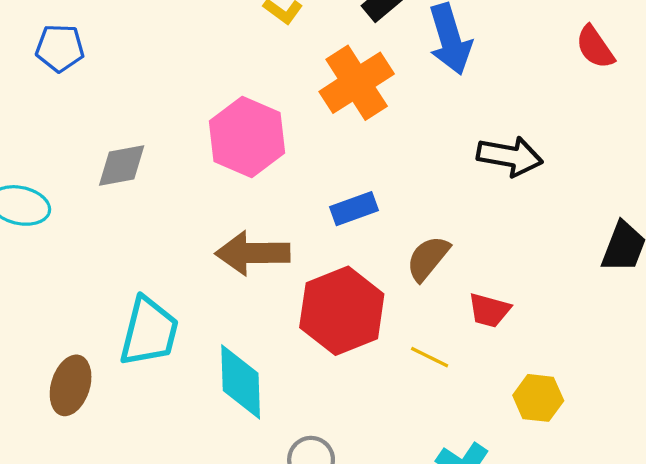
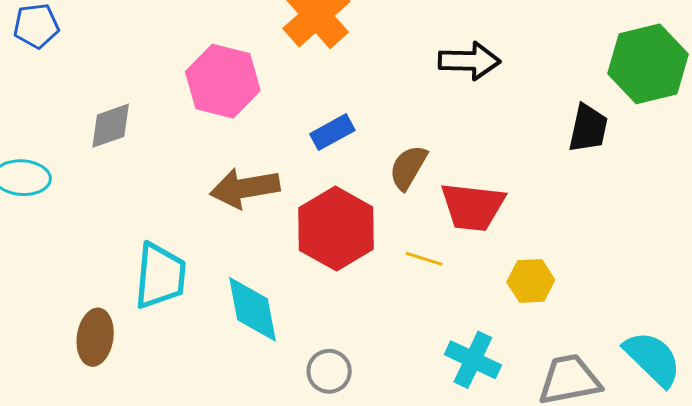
red trapezoid: (489, 310) -> (473, 207), size x1.6

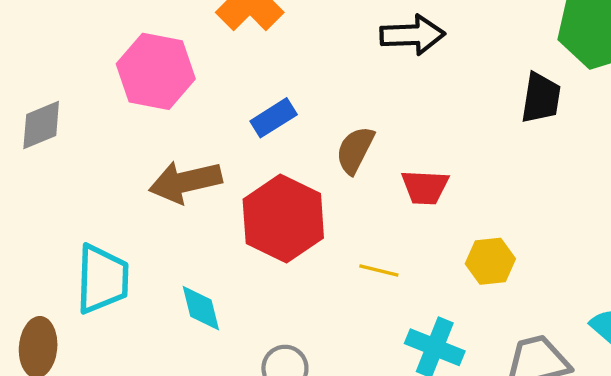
red trapezoid: (473, 207) -> (425, 187), size x0.7
yellow line: (424, 259) -> (379, 271), moved
cyan diamond: (252, 309) -> (201, 308), size x0.7

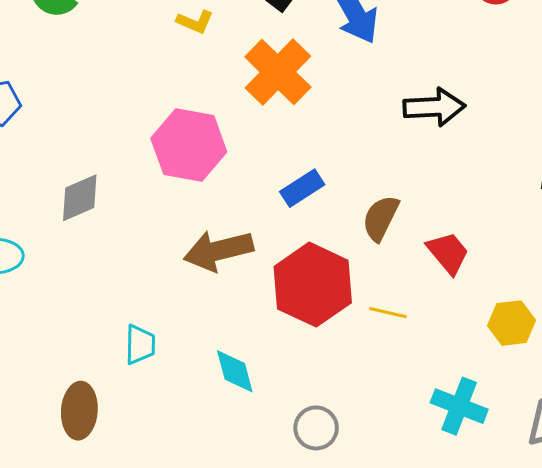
red trapezoid: (425, 187) -> (448, 253), turned -132
yellow line: (379, 271) -> (388, 313), moved
cyan trapezoid: (102, 279) -> (140, 345), size x0.6

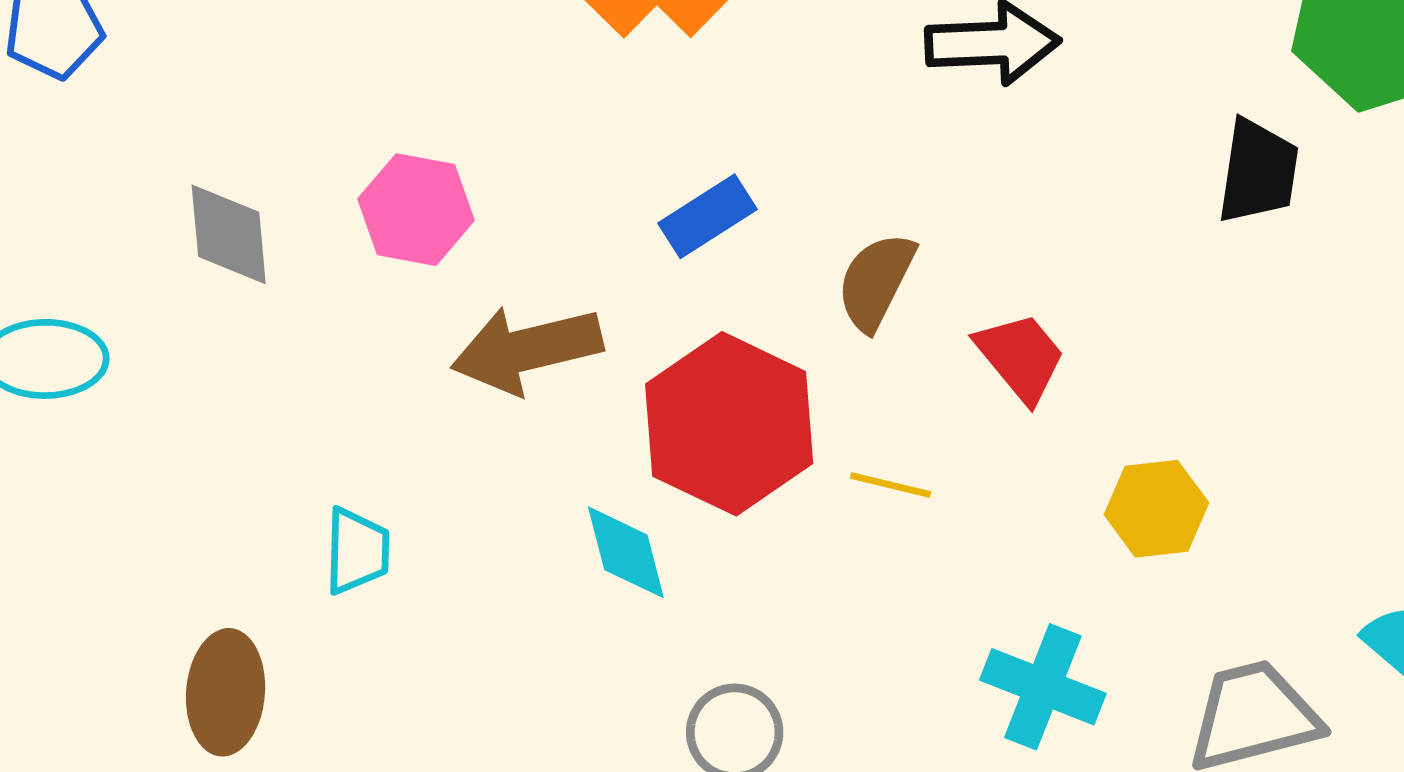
pink hexagon: (189, 145) -> (416, 210), moved, size x0.7
gray diamond: (80, 198) -> (229, 234), turned -72
cyan diamond: (235, 371) -> (626, 552), moved

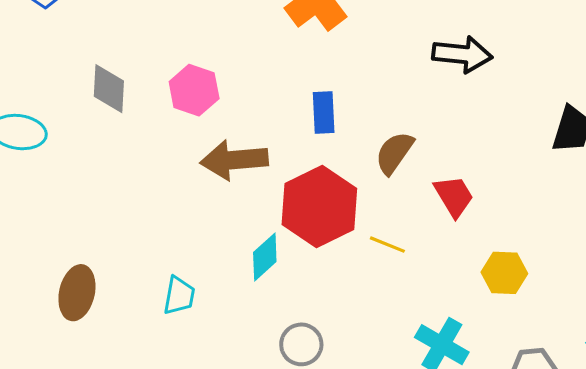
blue rectangle: (708, 216) -> (324, 113), turned -69
cyan trapezoid: (357, 551) -> (179, 296), moved
cyan diamond: (626, 552) -> (265, 257), turned 54

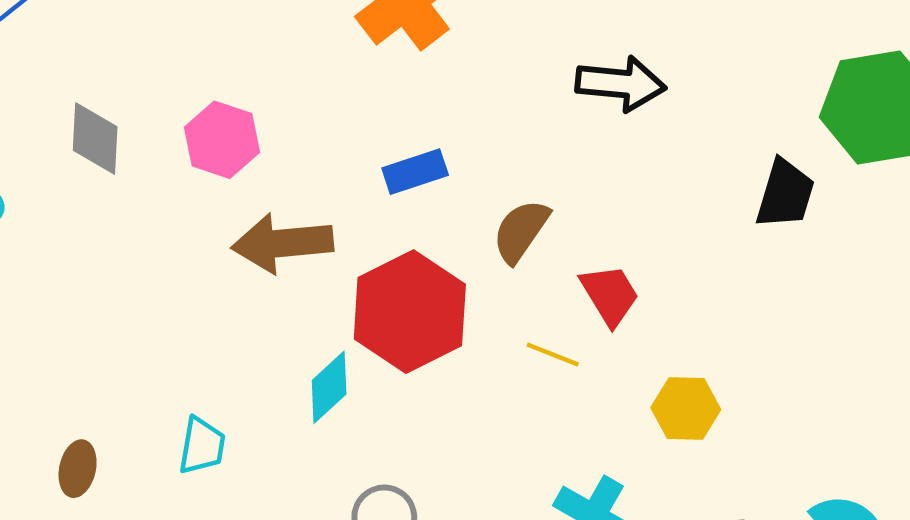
blue rectangle: (324, 113) -> (415, 172), turned 75
yellow line: (387, 245) -> (553, 354), moved
brown ellipse: (77, 293) -> (78, 469), moved, size x0.7

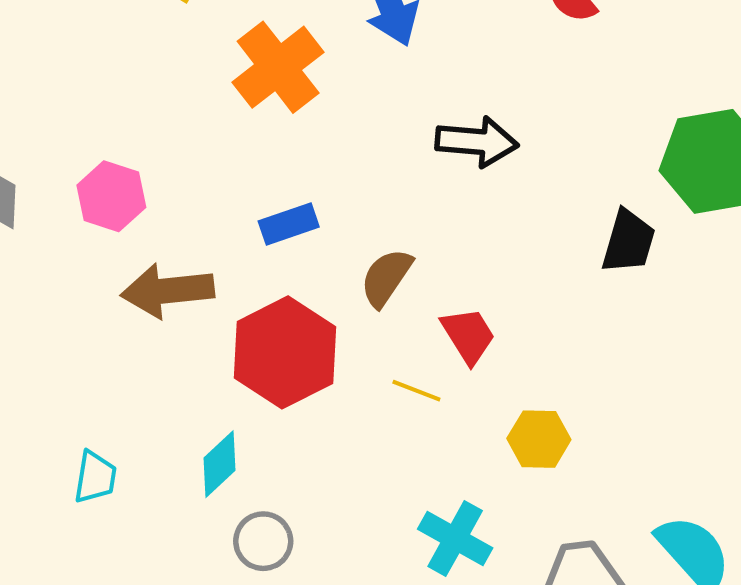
cyan diamond: (329, 387) -> (219, 464), moved

